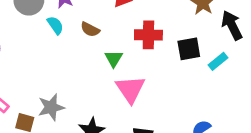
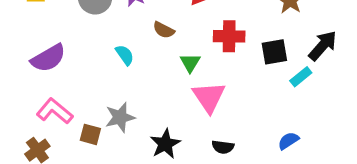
cyan semicircle: (55, 25) -> (125, 55), moved
black arrow: (232, 25) -> (323, 46), moved, turned 68
cyan rectangle: (218, 61) -> (301, 77), moved

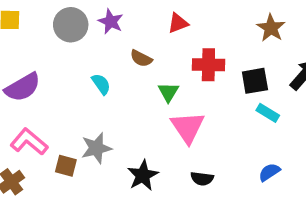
cyan rectangle: (301, 77) -> (268, 113), moved, turned 70

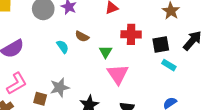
brown semicircle: (141, 58) -> (82, 36), moved
pink L-shape: (29, 142) -> (17, 83), turned 110

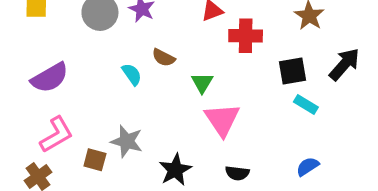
red cross: (131, 34) -> (246, 36), moved
gray star: (60, 88) -> (127, 141), turned 30

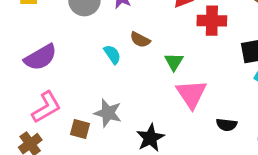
black semicircle: (237, 173) -> (227, 125), moved

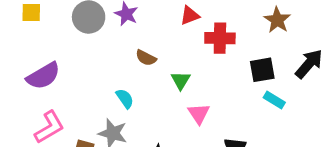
cyan semicircle: (112, 54) -> (125, 99), moved
pink triangle: (191, 94) -> (199, 114), size x0.7

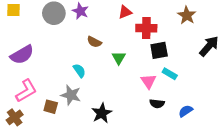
black square: (262, 70) -> (159, 50), moved
cyan rectangle: (274, 100) -> (170, 74), moved
pink triangle: (199, 114) -> (148, 81), moved

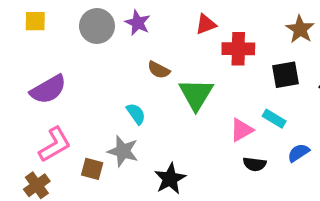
black square: (159, 50) -> (285, 75), moved
green triangle: (119, 58) -> (196, 94), size x1.6
pink triangle: (148, 81) -> (242, 130), turned 35
blue semicircle: (186, 111) -> (298, 153), moved

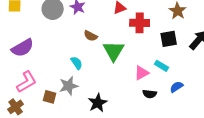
gray star: (123, 151) -> (69, 86), turned -30

